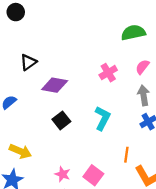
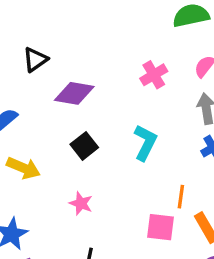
yellow arrow: (20, 151) -> (23, 168), moved
pink star: (63, 174) -> (81, 203), moved
pink square: (93, 175) -> (161, 227), moved, turned -30

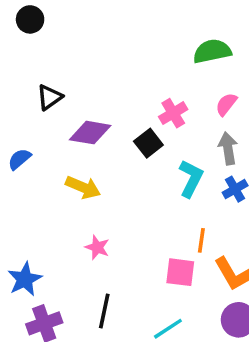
cyan L-shape: (145, 143) -> (191, 178), moved
black square: (84, 146) -> (148, 143), moved
yellow arrow: (23, 168) -> (83, 187), moved

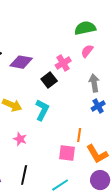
pink semicircle: (226, 104) -> (87, 51), moved
purple diamond: (90, 133) -> (21, 62), moved
cyan L-shape: (191, 178) -> (42, 110), moved

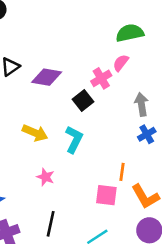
pink semicircle: (87, 51) -> (121, 63), moved

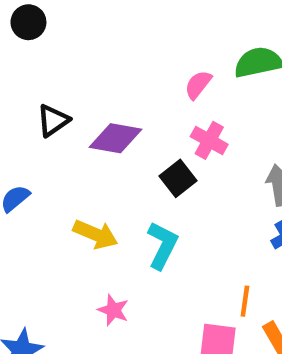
pink semicircle: (121, 63) -> (198, 85), moved
pink cross: (101, 78) -> (209, 140), turned -30

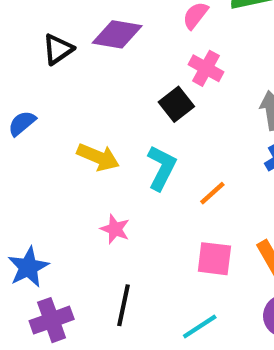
purple diamond: (115, 138) -> (117, 34), moved
orange line: (245, 301) -> (212, 193), moved, turned 40

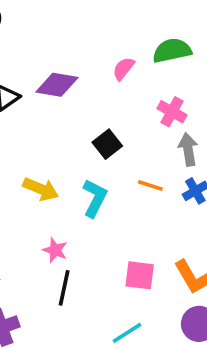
pink cross: (206, 68) -> (172, 112), moved
orange line: (212, 193) -> (150, 185), moved, turned 60
black line: (123, 305) -> (64, 288), moved

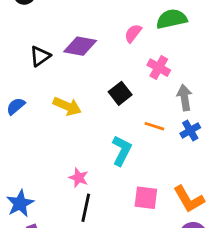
pink cross: (172, 112) -> (159, 68), moved
yellow arrow: (41, 189) -> (67, 106), moved
cyan L-shape: (95, 198) -> (122, 151), moved

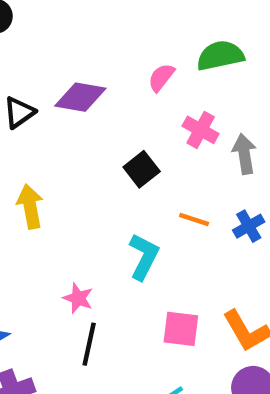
gray arrow: (184, 98) -> (244, 154), moved
yellow arrow: (67, 106) -> (30, 206), moved, turned -124

